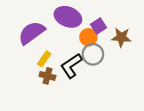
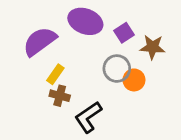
orange circle: (88, 37) -> (134, 80), moved
black L-shape: (71, 66) -> (88, 117), moved

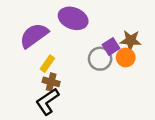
purple square: (124, 33) -> (111, 46), moved
orange circle: (134, 80) -> (126, 58), moved
black L-shape: (88, 117) -> (47, 102), moved

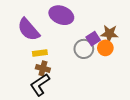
purple semicircle: (34, 35) -> (29, 29), turned -95
yellow rectangle: (47, 64) -> (40, 53), turned 48

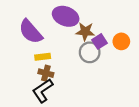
brown star: (109, 34) -> (85, 32), moved
orange circle: (105, 48) -> (121, 41), moved

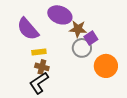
orange circle: (121, 41) -> (106, 66), moved, size x1.5

